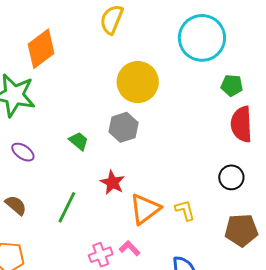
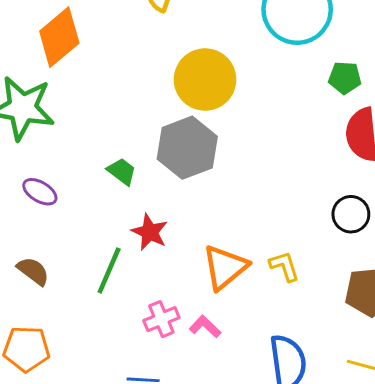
gray hexagon: (123, 127) -> (187, 148), size x1.4
red star: (112, 182) -> (150, 232), moved
pink cross: (101, 255) -> (161, 319), moved

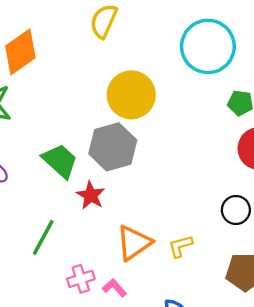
green trapezoid: (122, 171) -> (60, 161), size x1.6
red star: (150, 232) -> (91, 195), moved
yellow L-shape: (284, 266) -> (180, 246), turned -92

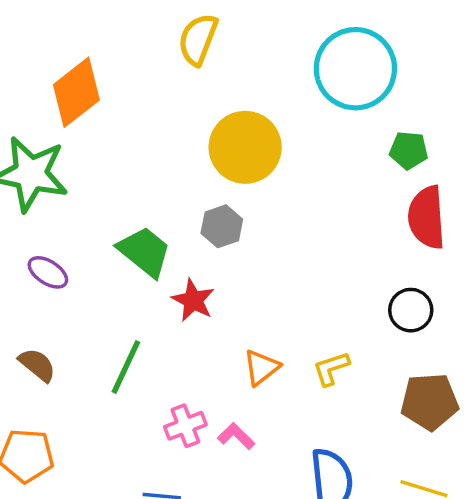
gray hexagon: (113, 147) -> (222, 226), size x0.6
orange triangle: (134, 243) -> (262, 367), size x0.7

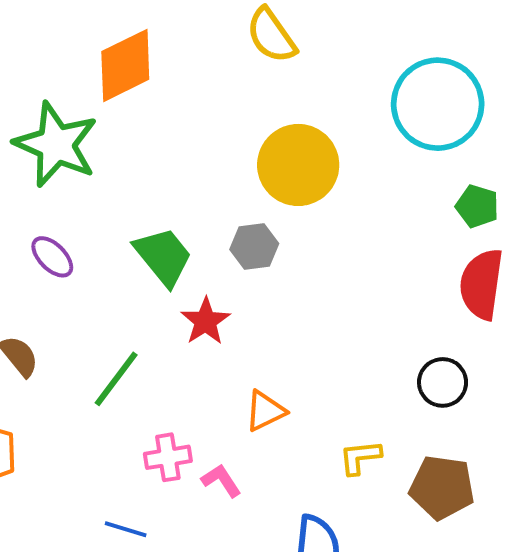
yellow semicircle: (198, 39) -> (271, 35), turned -68
yellow L-shape: (331, 369) -> (360, 457), moved

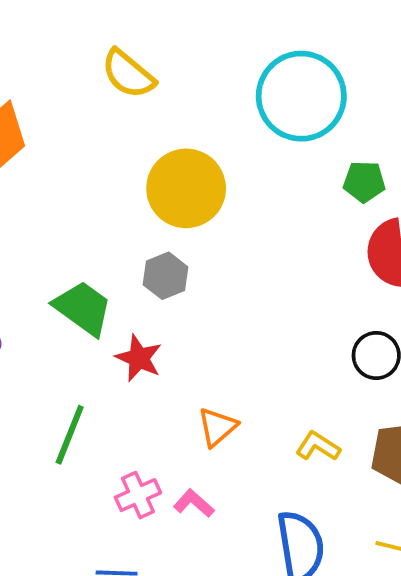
yellow L-shape: (360, 457) -> (318, 446), turned 54

